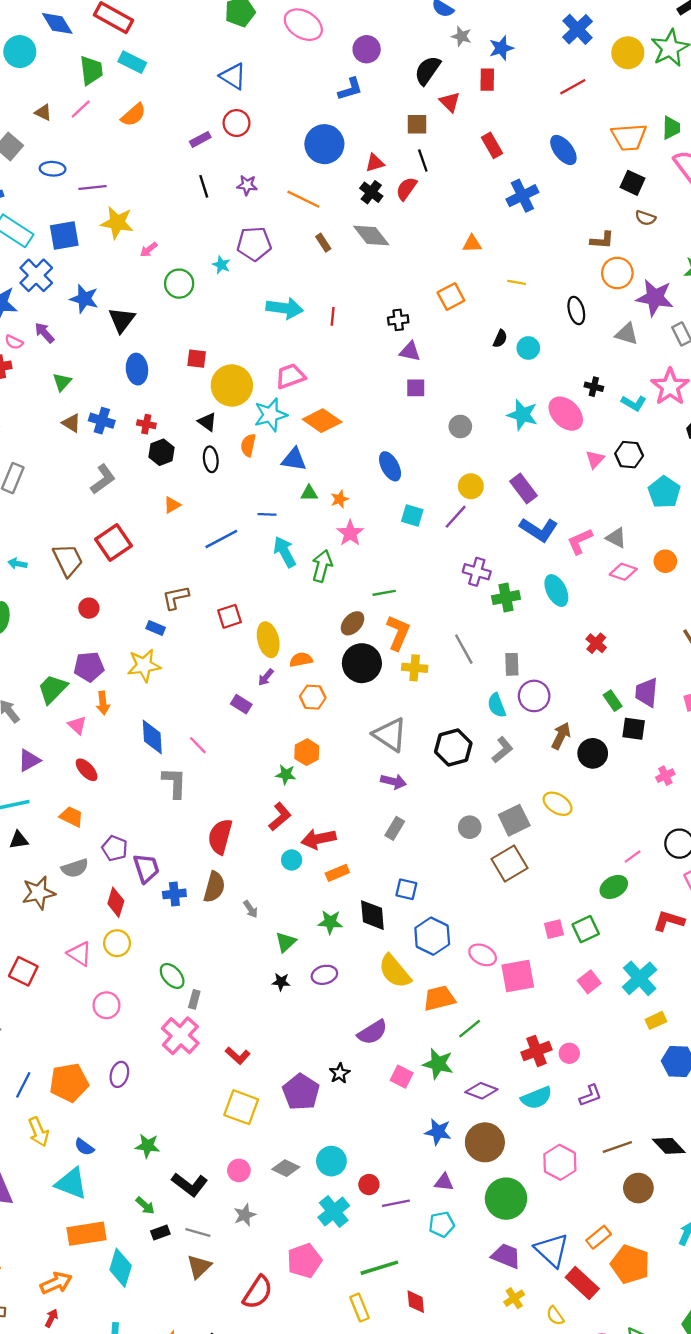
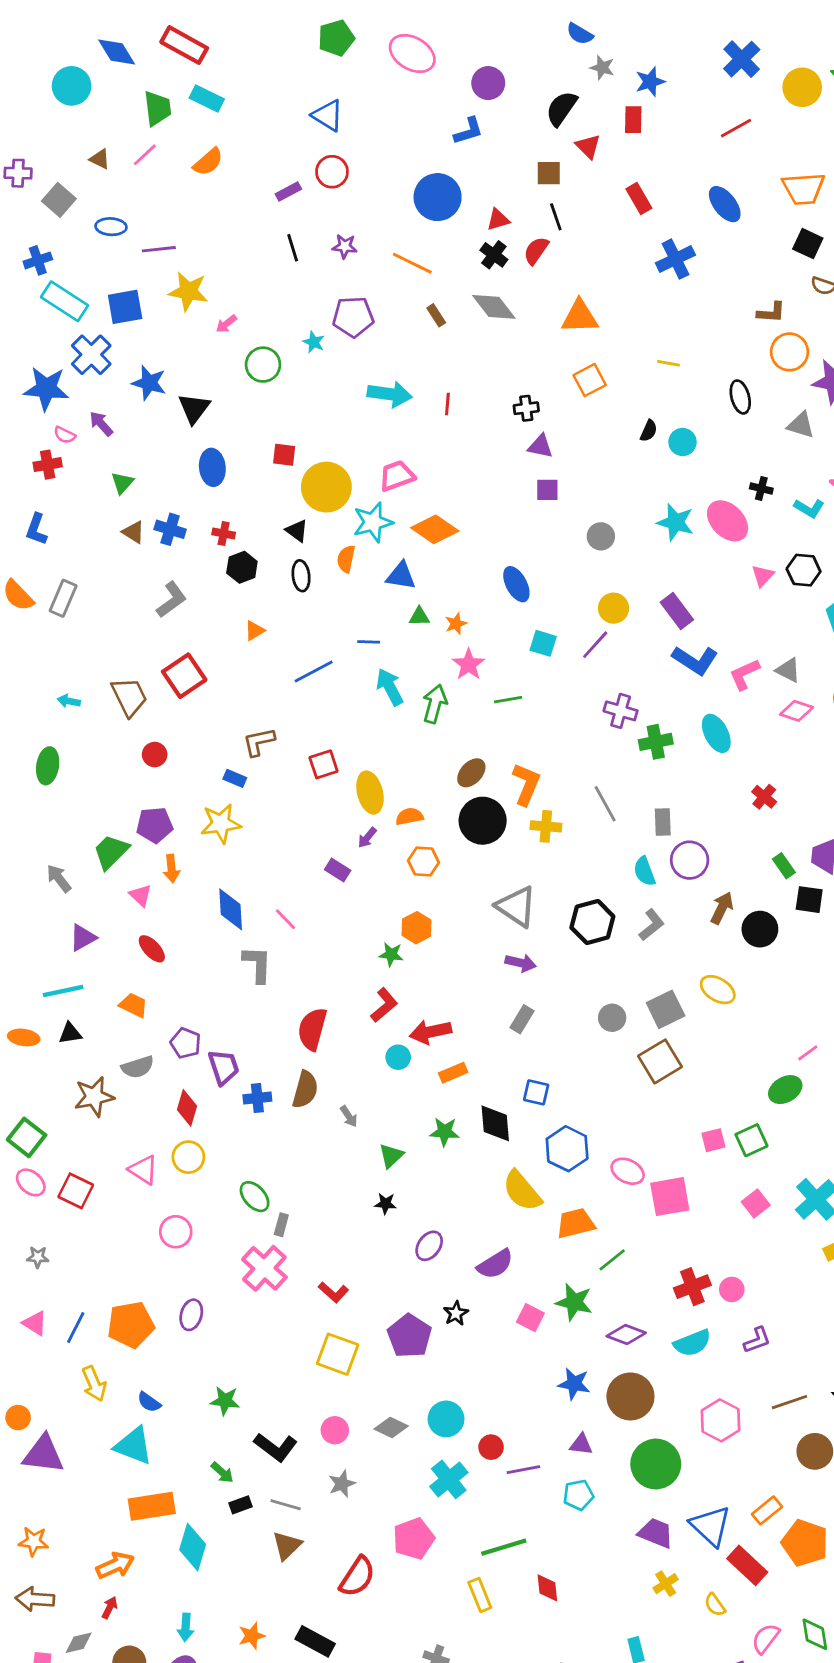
orange triangle: (472, 244) -> (580, 317), moved, size x1.6
green line: (384, 593) -> (508, 700), moved
purple ellipse: (324, 975) -> (429, 1246), moved, turned -40

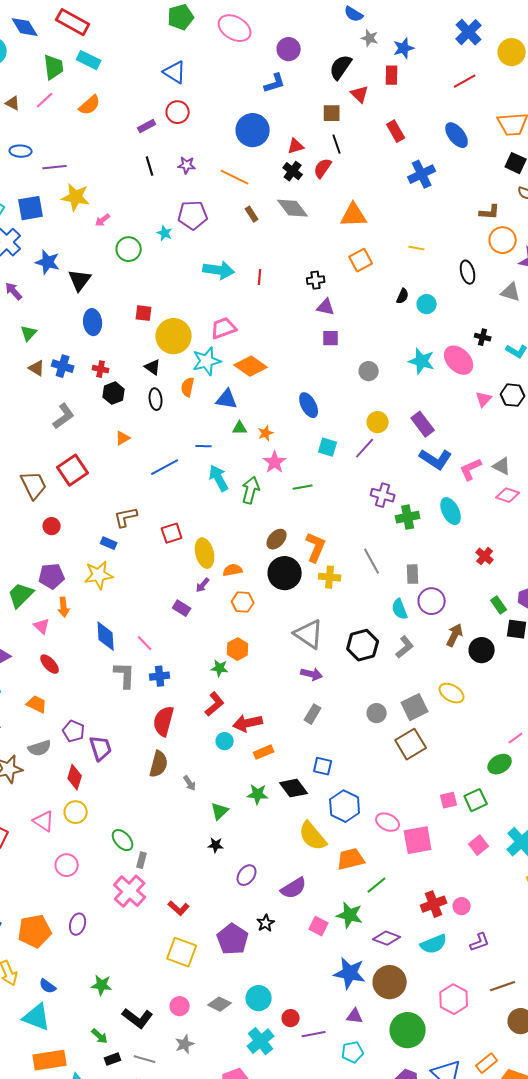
blue cross: (257, 1098) -> (160, 676), moved
black diamond: (495, 1123) -> (294, 788), turned -32
blue star: (574, 1384) -> (350, 973), size x1.4

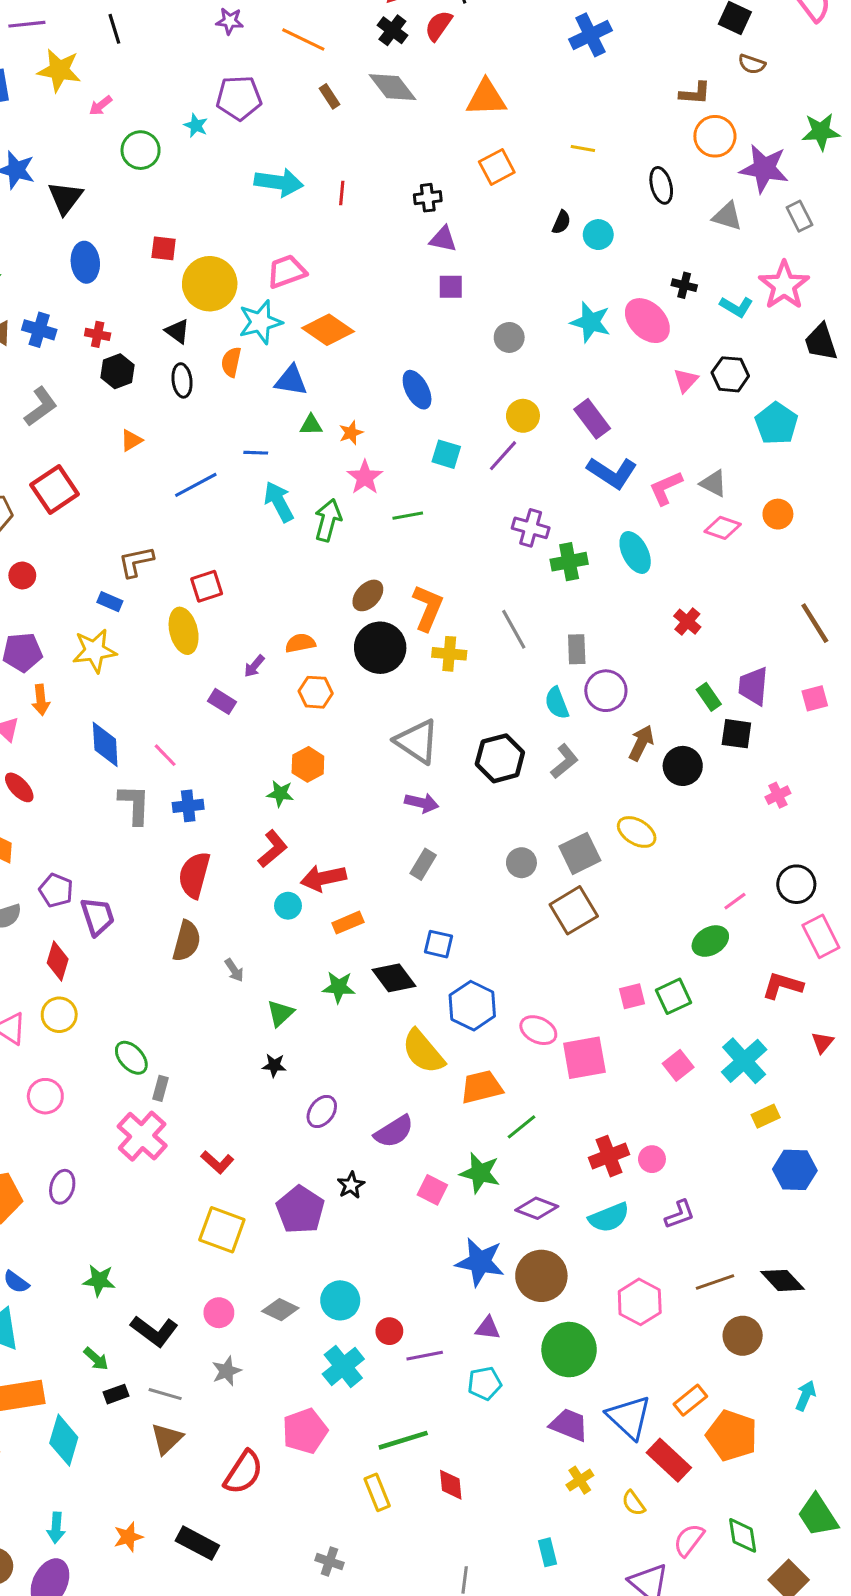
black line: (150, 166) -> (114, 29), moved
yellow ellipse: (205, 553) -> (184, 631), moved

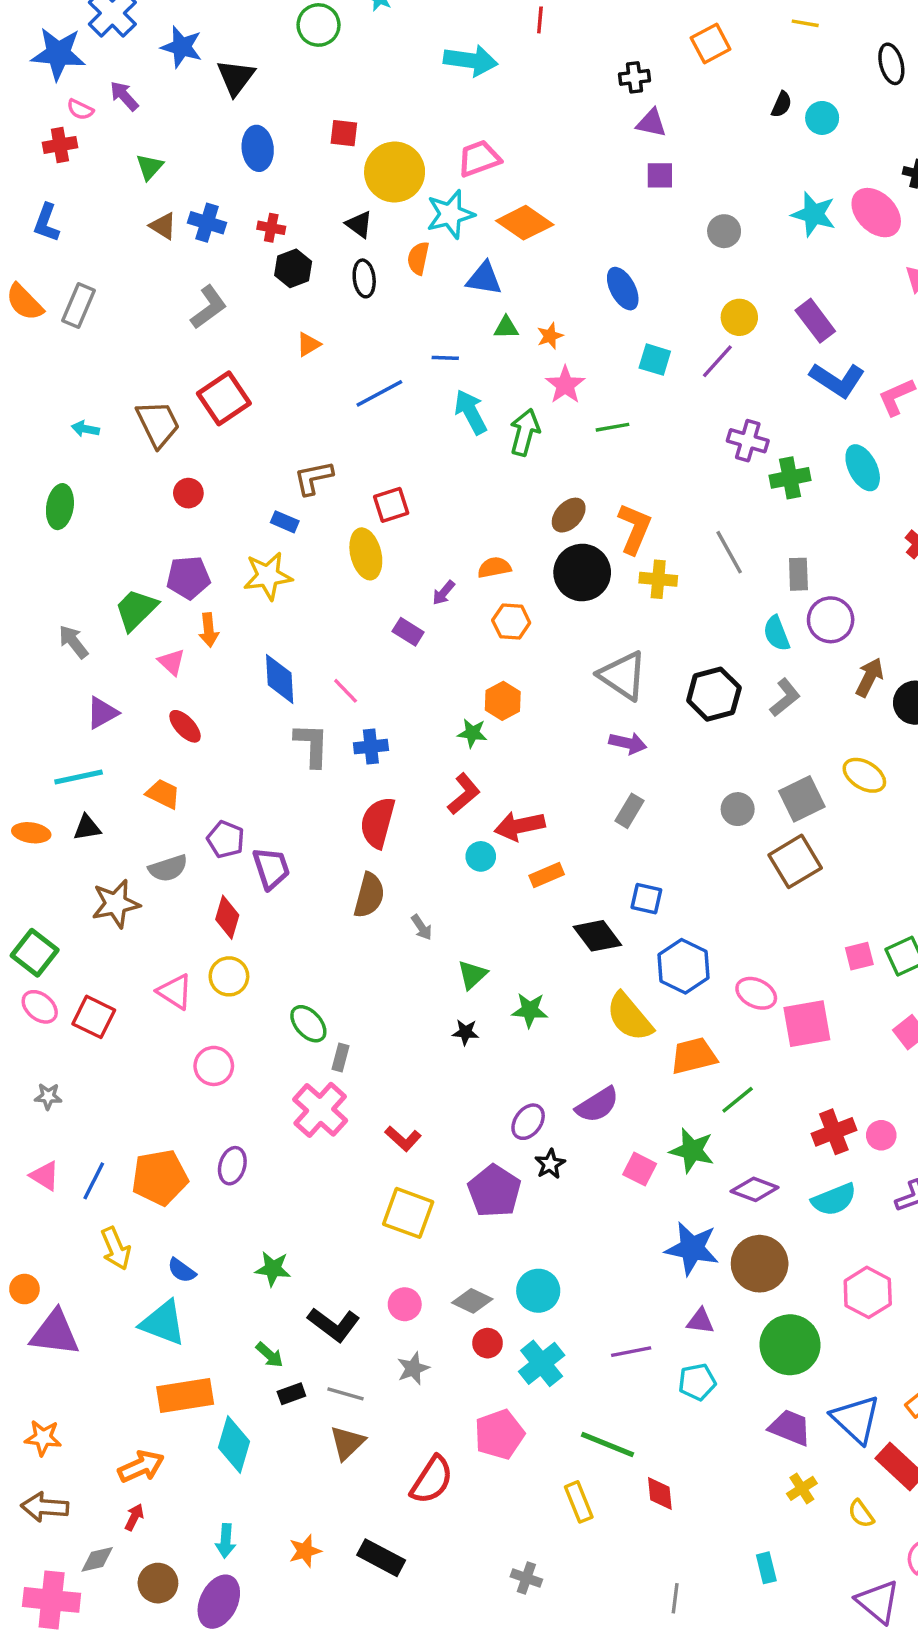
red line: (342, 193) -> (540, 20), moved
green star: (339, 987) -> (530, 1010), moved
purple ellipse: (322, 1112) -> (528, 1122), moved
red circle: (389, 1331) -> (488, 1343), moved
green line: (403, 1440) -> (607, 1444), turned 39

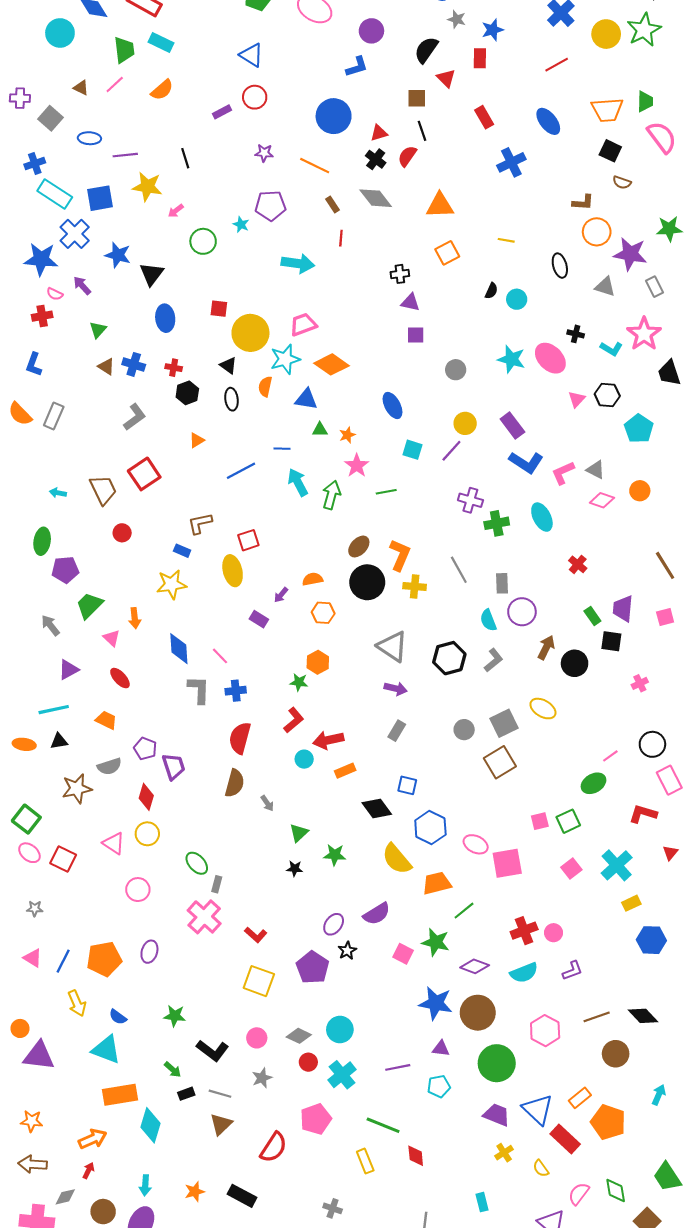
purple pentagon: (188, 578) -> (65, 570), moved

